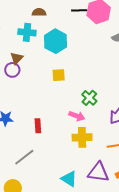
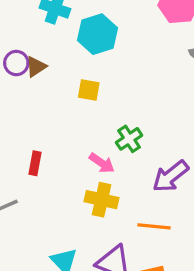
brown triangle: (17, 58) -> (36, 67), moved

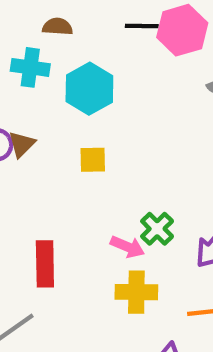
green cross: (129, 139) -> (157, 229), moved
red rectangle: (35, 163) -> (45, 264), size x1.5

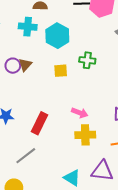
green cross: (157, 229) -> (87, 60), moved, turned -35
red rectangle: (45, 264) -> (39, 123), turned 30

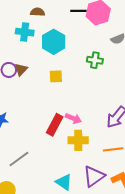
green cross: (87, 60) -> (95, 60), moved
red rectangle: (39, 123) -> (55, 125), moved
purple triangle: (102, 171) -> (94, 176), turned -45

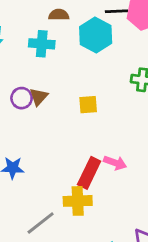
cyan hexagon: (54, 42) -> (96, 35), moved
yellow cross: (78, 140) -> (78, 201), moved

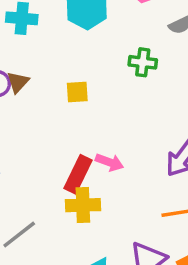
yellow cross: (78, 201) -> (83, 205), moved

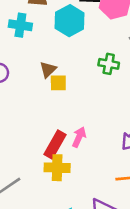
brown triangle: (18, 82) -> (48, 70), moved
pink arrow: (109, 162) -> (79, 137), turned -90

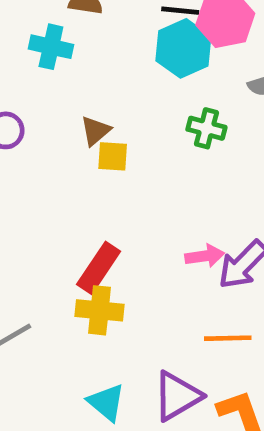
cyan hexagon: (70, 21) -> (183, 48), moved
pink arrow: (79, 137) -> (205, 256), moved, turned 54

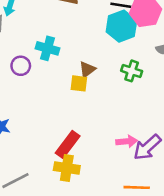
cyan cross: (51, 47) -> (47, 48), moved
brown triangle: (95, 131) -> (87, 69), moved

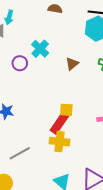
cyan cross: (47, 48) -> (40, 49), turned 30
yellow square: (79, 83) -> (66, 110), moved

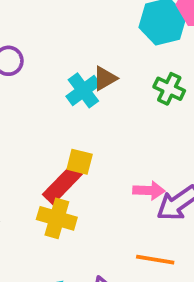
cyan cross: (40, 49) -> (83, 90), moved

